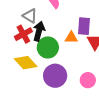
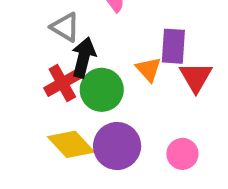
red cross: (23, 34) -> (62, 83), moved
orange triangle: (71, 38) -> (148, 69), turned 48
yellow diamond: (26, 63) -> (71, 144), moved

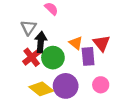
gray triangle: (65, 27) -> (29, 28), turned 42
purple rectangle: (173, 46) -> (88, 56), moved

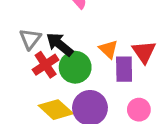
gray triangle: (29, 28) -> (30, 39), moved
black arrow: (41, 42) -> (60, 44), turned -60

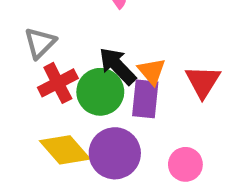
black arrow: (60, 44) -> (117, 66), moved
purple rectangle: (124, 69) -> (145, 99), moved

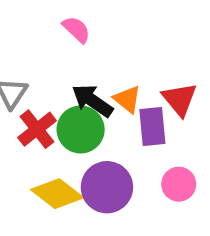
purple rectangle: (145, 99) -> (152, 126), moved

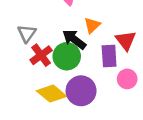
orange triangle: (127, 99) -> (92, 25), moved, turned 36
pink circle: (179, 184) -> (127, 79), moved

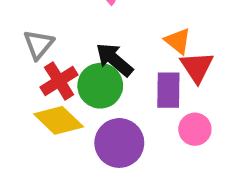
orange triangle: (92, 25) -> (178, 41), moved, turned -42
yellow diamond: (52, 94) -> (59, 120), moved

